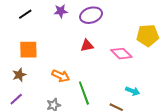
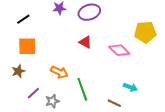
black line: (25, 14) -> (23, 19), moved
red triangle: (87, 46) -> (85, 42), turned 40
purple line: (16, 99) -> (33, 93), moved

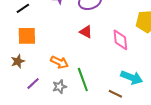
pink diamond: (119, 50) -> (120, 40), turned 40
cyan arrow: (130, 87) -> (132, 77), size x1.5
gray star: (52, 101) -> (59, 87), moved

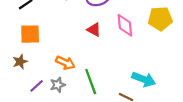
pink diamond: (120, 40) -> (125, 25), moved
gray star: (59, 87) -> (58, 85), moved

